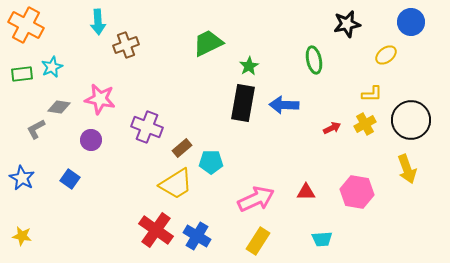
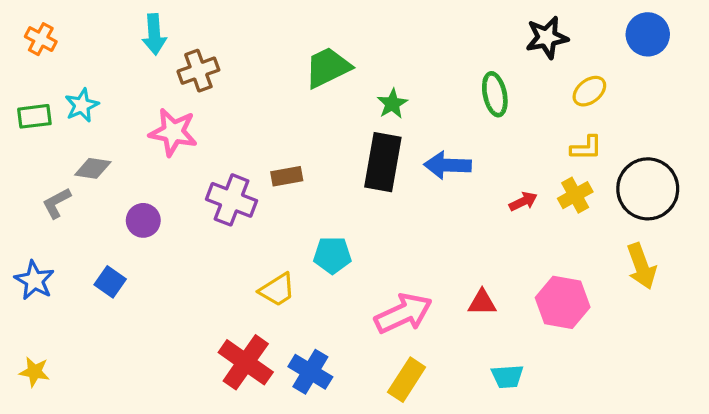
orange cross: (26, 25) -> (41, 39), size x0.6
yellow ellipse: (386, 55) -> (589, 91), moved
pink star: (100, 99) -> (173, 132), moved
brown rectangle: (182, 148) -> (287, 176), moved, turned 30
yellow trapezoid: (176, 184) -> (277, 290), size x0.7

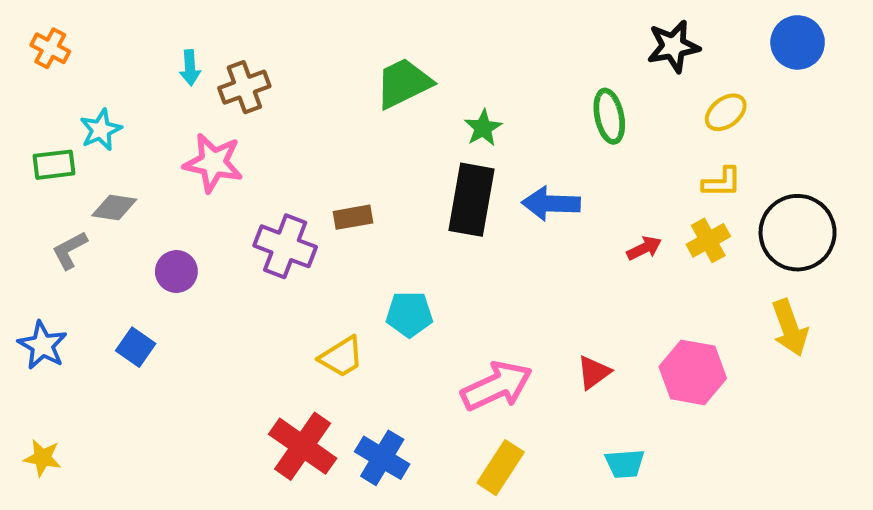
cyan arrow: (154, 34) -> (190, 68), moved, size x0.7
green rectangle: (34, 116) -> (54, 165), moved
red triangle: (482, 302) -> (594, 372), turned -36

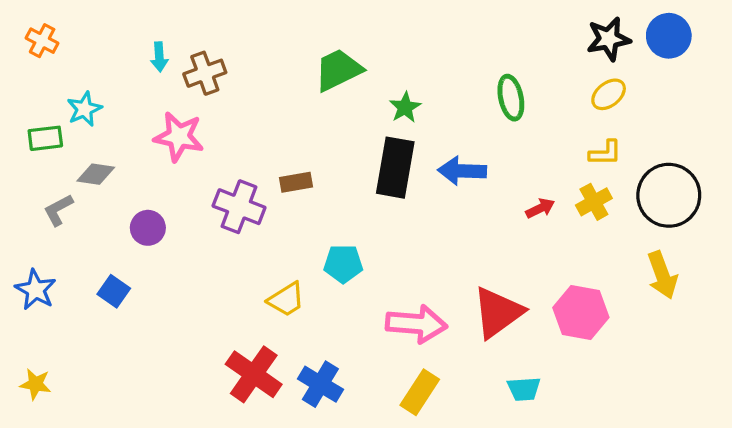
black star: (673, 46) -> (609, 39), moved
red triangle: (594, 372) -> (498, 312), size x1.8
pink arrow: (497, 386) -> (416, 324), turned 30

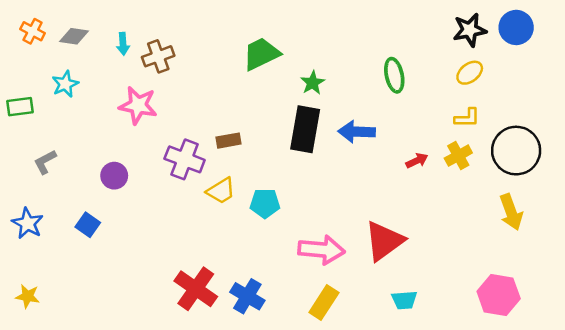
green rectangle: (45, 138) -> (20, 107), moved
gray diamond: (96, 174) -> (74, 36), moved
yellow trapezoid: (286, 299) -> (221, 191), moved
pink hexagon: (581, 312) -> (499, 295), moved

